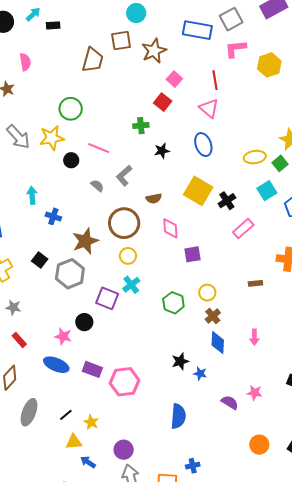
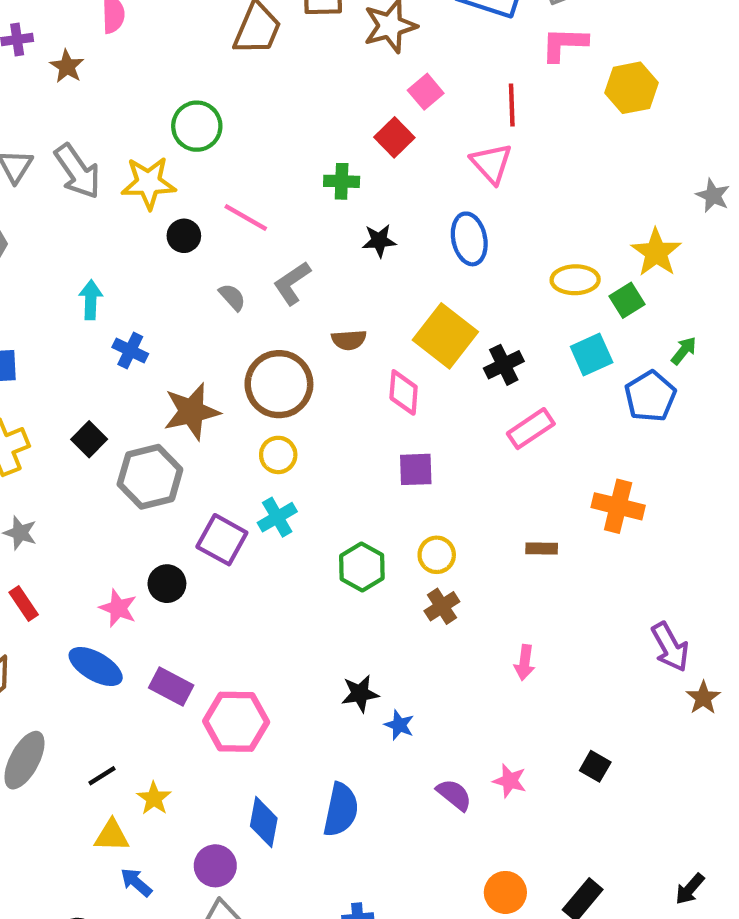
pink diamond: (170, 228) -> (404, 392), moved
blue diamond: (218, 343) -> (264, 822), moved

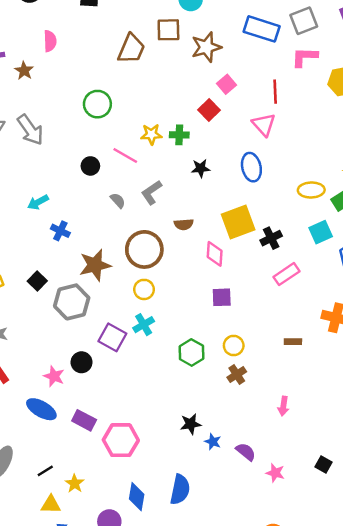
yellow star: (149, 183) -> (151, 134), moved, size x0.7
cyan arrow: (91, 300) -> (38, 202), turned -120
yellow square: (445, 336) -> (238, 222), turned 32
purple semicircle: (454, 795) -> (246, 452), moved

